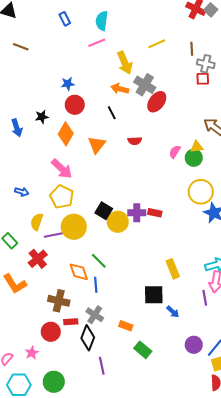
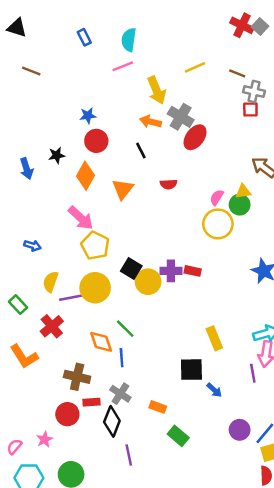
brown line: (192, 49) -> (237, 73), turned -64
yellow circle: (201, 192) -> (218, 224), moved
yellow pentagon: (62, 197) -> (95, 246), moved

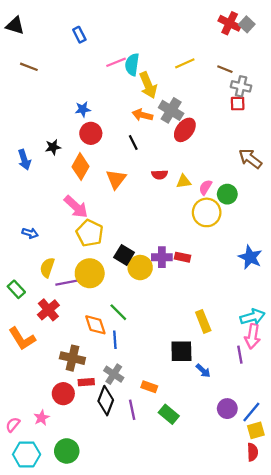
cyan semicircle: (129, 40) -> (132, 65), moved
yellow triangle: (243, 191) -> (184, 182), moved
purple line: (129, 455) -> (132, 410), moved

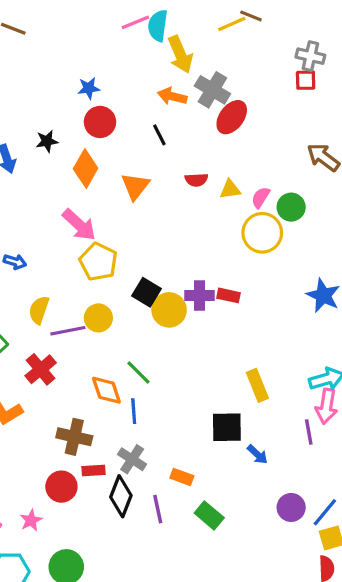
brown line: (225, 69) -> (251, 16), moved
yellow circle: (90, 273) -> (98, 318), size x0.7

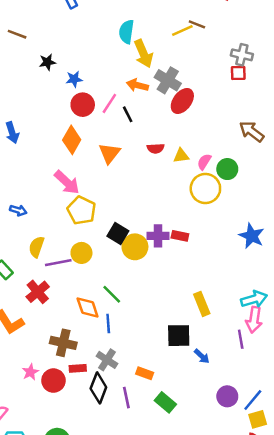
pink line: (135, 22) -> (109, 103), moved, turned -35
black star: (47, 141) -> (47, 62), moved
pink star: (31, 520) -> (30, 372), moved

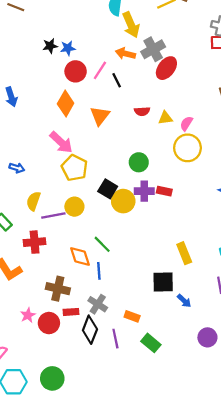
black star: (47, 62) -> (50, 46), moved
gray cross: (168, 80) -> (153, 49), turned 30
green circle: (227, 169) -> (139, 162), moved
red cross: (38, 292) -> (35, 242), turned 35

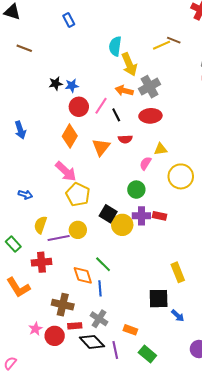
red ellipse: (166, 68) -> (150, 116), moved, turned 50
red semicircle: (142, 111) -> (125, 139), moved
pink semicircle: (186, 123) -> (145, 163), moved
black diamond: (90, 330) -> (92, 342), turned -65

